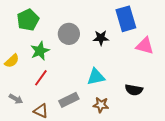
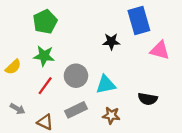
green pentagon: (28, 20) -> (45, 22), moved
gray circle: (69, 34) -> (76, 76), moved
green star: (40, 51) -> (44, 56), turned 30

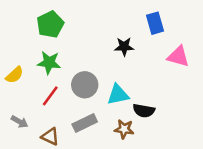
blue rectangle: (139, 21) -> (155, 23), size x0.7
black semicircle: (148, 99) -> (144, 111), moved

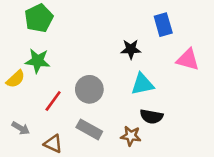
green pentagon: (50, 24) -> (39, 18), moved
green star: (49, 63) -> (38, 61), moved
cyan triangle: (118, 95) -> (142, 84), moved
gray rectangle: (85, 123) -> (89, 129), turned 55

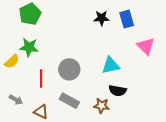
black star: (131, 49) -> (102, 18), moved
pink triangle: (188, 60) -> (146, 46), turned 30
red line: (53, 101) -> (41, 78), turned -36

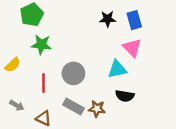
pink triangle: (146, 46) -> (132, 48), moved
green star: (29, 47) -> (41, 45), moved
brown star: (102, 106) -> (97, 109), moved

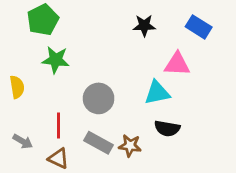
blue rectangle: (134, 20) -> (199, 27), moved, turned -42
pink triangle: (132, 48) -> (177, 64), turned -42
yellow semicircle: (13, 65) -> (17, 87), turned -56
red line: (44, 83) -> (58, 126), moved

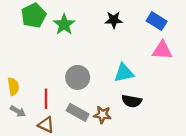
green star: (56, 60) -> (64, 24), moved, turned 30
pink triangle: (177, 64) -> (162, 50), moved
yellow semicircle: (17, 87) -> (13, 86), moved

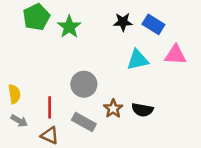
blue rectangle: (157, 21) -> (153, 24), moved
cyan triangle: (124, 73) -> (138, 60), moved
brown star: (102, 115) -> (113, 109), moved, turned 30

